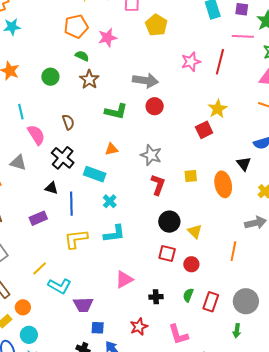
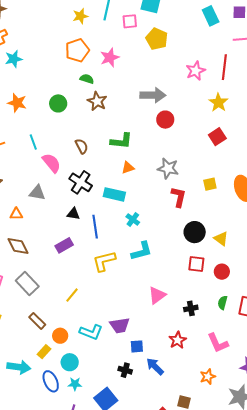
yellow star: (218, 109) -> (218, 103), moved
green L-shape: (116, 111) -> (121, 141), moved
cyan L-shape: (60, 286) -> (91, 332), moved

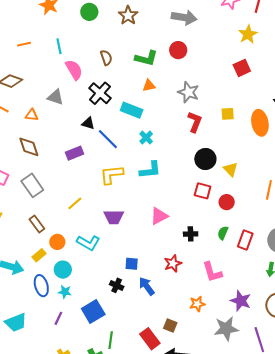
red circle: (165, 120) -> (178, 50), moved
blue line: (95, 227) -> (108, 139), turned -45
purple trapezoid: (120, 325) -> (114, 217), moved

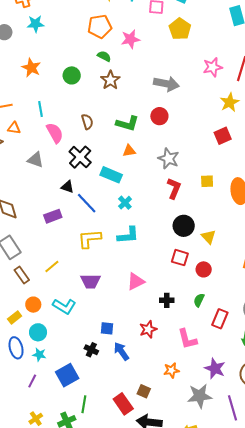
orange triangle: (32, 115) -> (14, 128), moved
brown rectangle: (37, 224) -> (22, 275), moved
red rectangle: (245, 240) -> (220, 319), moved

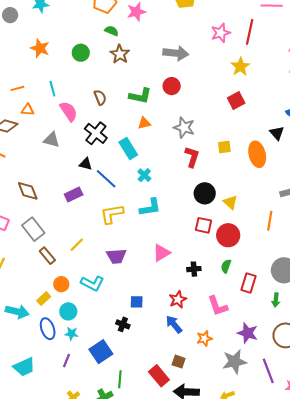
cyan rectangle: (111, 175) -> (128, 149), turned 40
red circle: (204, 269) -> (228, 235), size x1.5
blue arrow: (121, 351) -> (174, 324), moved

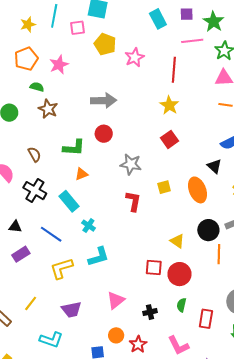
pink star: (221, 33) -> (135, 57), moved
gray star: (184, 128) -> (131, 164), moved
black triangle: (86, 164) -> (15, 227), moved
black circle: (205, 193) -> (208, 230), moved
orange circle: (61, 284) -> (116, 335), moved

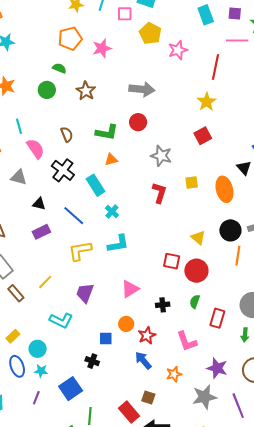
green semicircle: (37, 87) -> (59, 68), moved
purple trapezoid: (71, 310) -> (85, 293), turned 115

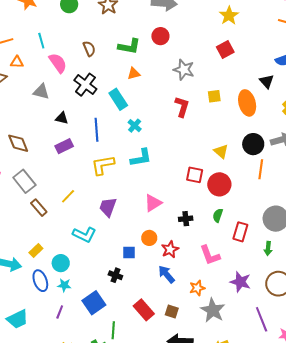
blue line: (74, 216) -> (97, 130), turned 45
gray star: (204, 397) -> (213, 310), moved, turned -30
red rectangle: (129, 412) -> (144, 310), moved

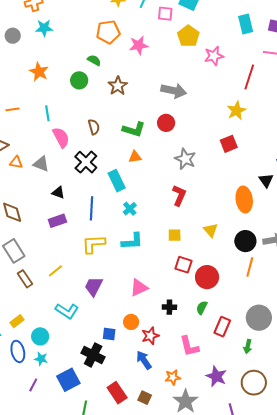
orange triangle: (17, 62) -> (16, 162), moved
yellow square: (214, 96) -> (175, 235), moved
yellow triangle: (221, 151) -> (211, 230), moved
black cross: (115, 275) -> (93, 355), size x1.6

